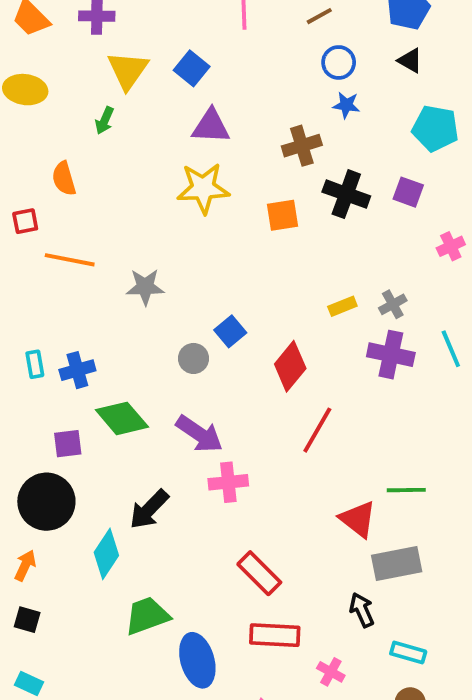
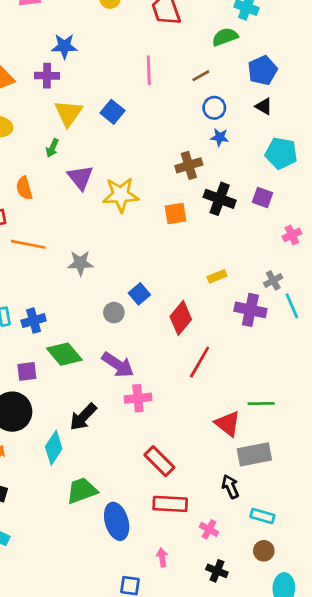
purple triangle: (211, 126) -> (80, 177), moved, turned 48
gray cross: (393, 304) -> (273, 280), moved

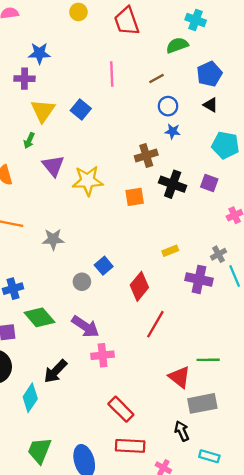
green trapezoid: (82, 491) -> (39, 450), moved, turned -48

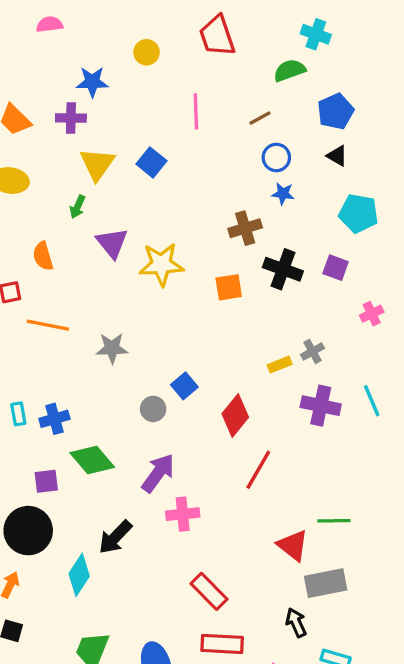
yellow circle: (78, 12) -> (147, 52), moved
gray cross: (219, 254) -> (313, 351), moved
purple arrow: (85, 327) -> (158, 473), turned -88

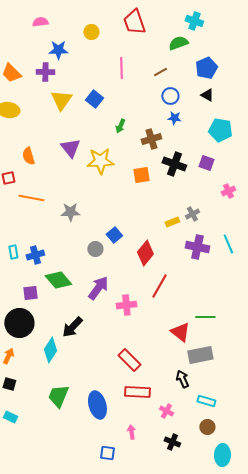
pink semicircle: (50, 24) -> (40, 22), moved
green arrow: (77, 207) -> (120, 126), moved
pink cross: (183, 514) -> (126, 305), moved

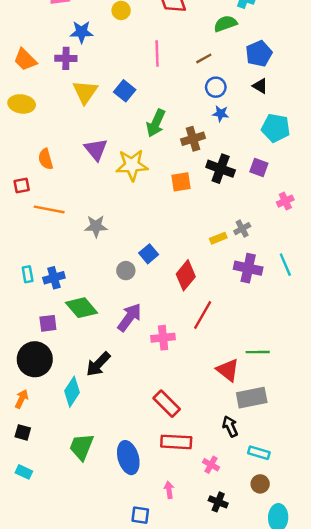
green arrow: (120, 126) -> (156, 123), size x1.6

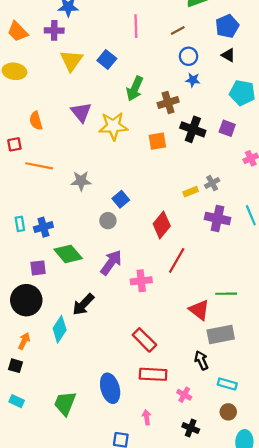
blue square: (149, 254) -> (121, 199), moved
orange arrow: (22, 399) -> (24, 341), moved
green trapezoid: (82, 447) -> (65, 403), moved

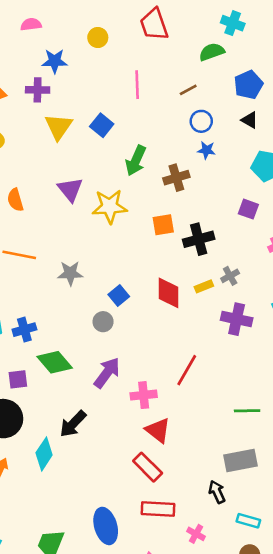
black cross: (193, 129) -> (199, 239), moved, turned -35
red diamond: (162, 225) -> (169, 293), moved, turned -40
red triangle: (199, 310) -> (158, 430), moved

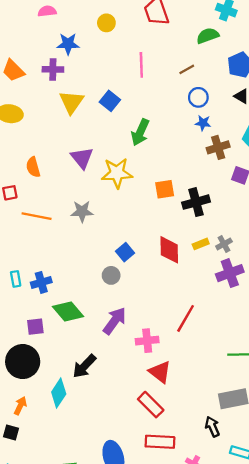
brown cross: (176, 178) -> (218, 147), moved
gray star: (70, 273) -> (82, 211), moved
gray cross: (230, 276) -> (224, 244), moved
purple cross: (237, 319) -> (230, 273), turned -32

